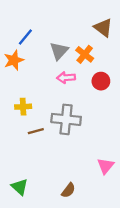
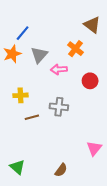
gray triangle: (59, 51) -> (39, 55), moved
red circle: (101, 81) -> (90, 81), moved
gray cross: (66, 119) -> (59, 107), size x0.7

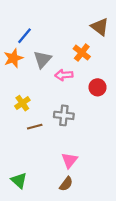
yellow cross: (20, 95) -> (22, 103), turned -32
pink triangle: (94, 148) -> (69, 160), moved

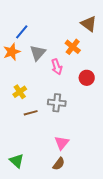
pink arrow: (64, 75) -> (57, 67), turned -105

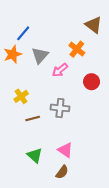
pink arrow: (57, 67) -> (60, 70), turned 70
pink triangle: (62, 143) -> (65, 150), turned -35
green triangle: (17, 161) -> (35, 155), moved

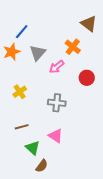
brown line: (33, 118) -> (22, 127), moved
pink triangle: (65, 150) -> (56, 136), moved
brown semicircle: (62, 172) -> (42, 166), moved

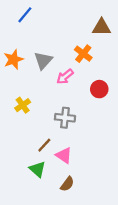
brown triangle: (89, 24) -> (102, 27), turned -36
blue line: (22, 32) -> (25, 15), moved
brown line: (22, 127) -> (44, 145), moved, turned -32
brown semicircle: (42, 166) -> (67, 184), moved

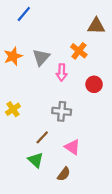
pink arrow: (65, 77) -> (62, 72), turned -49
yellow cross: (23, 105) -> (13, 109), moved
pink triangle: (64, 155) -> (72, 147), moved

